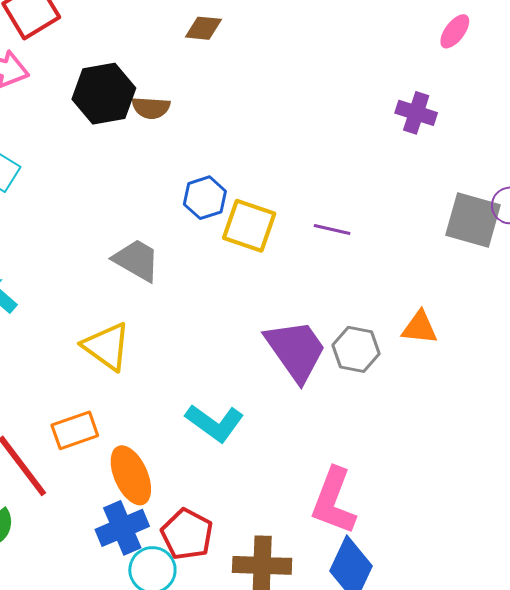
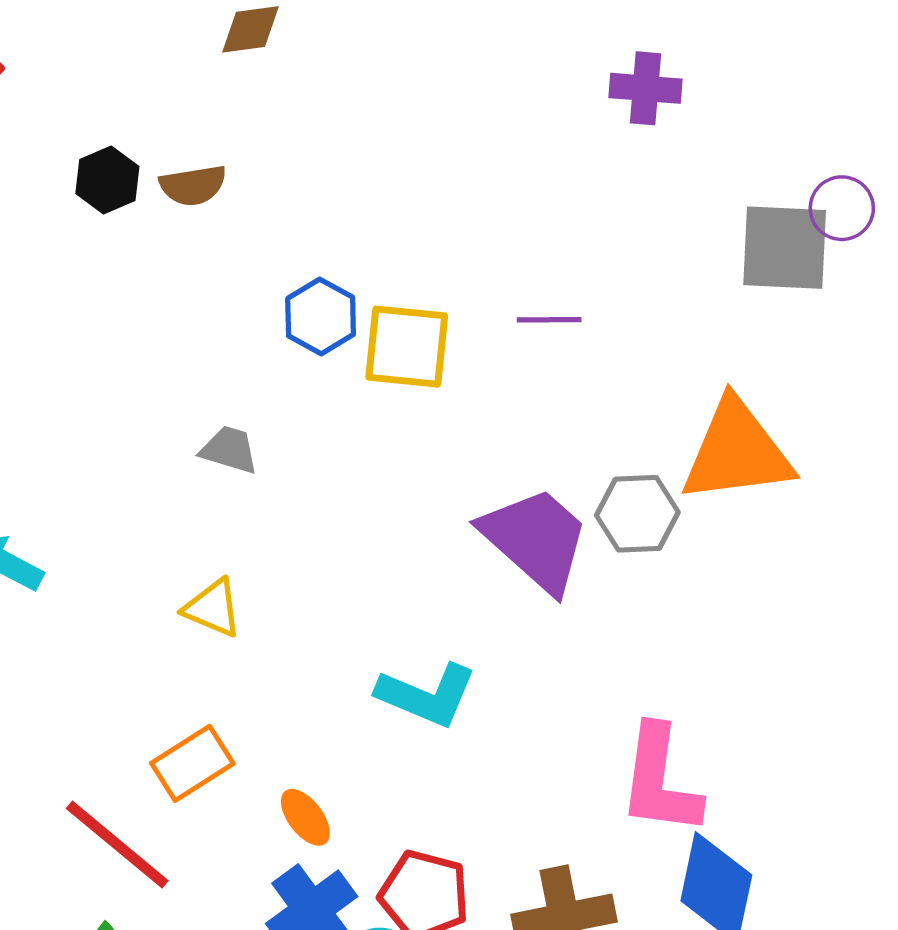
black hexagon: (104, 94) -> (107, 180), size x0.6
gray trapezoid: (137, 260) -> (229, 450), size x0.7
orange triangle: (420, 328) -> (737, 452), size x1.8
yellow triangle: (107, 346) -> (213, 608), size x0.7
orange ellipse: (131, 475) -> (305, 817), size x0.6

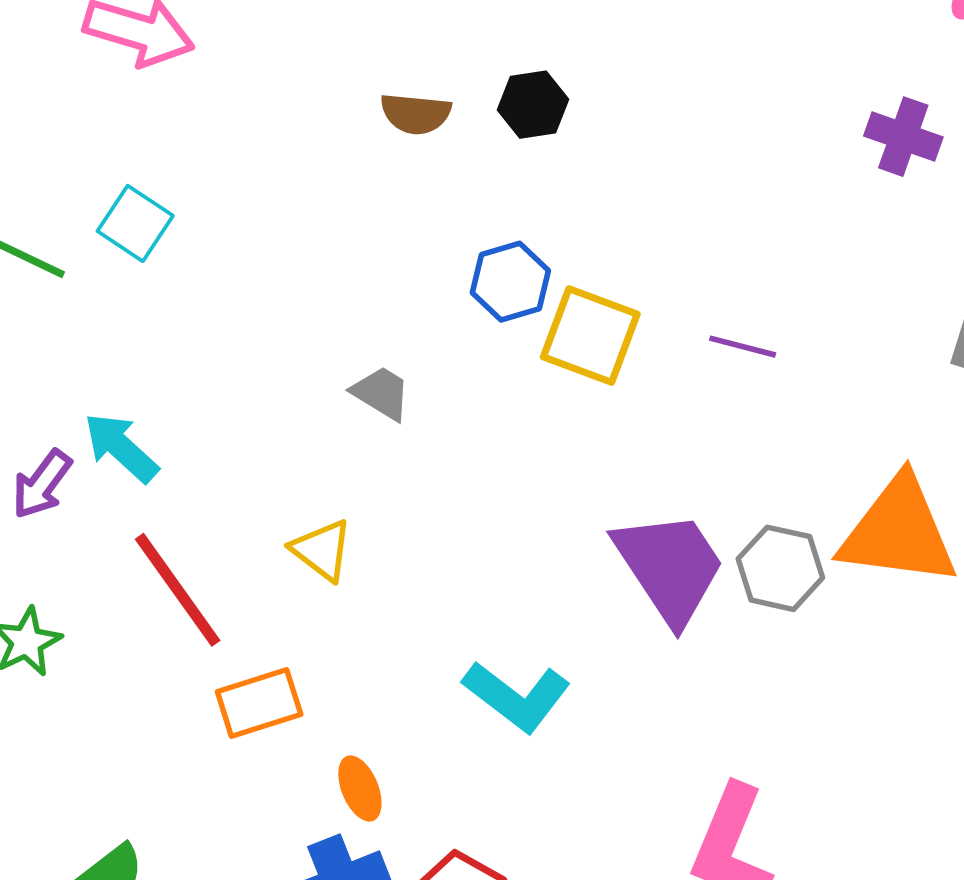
black hexagon: (107, 180) -> (533, 105), moved
red line: (117, 845) -> (178, 590), moved

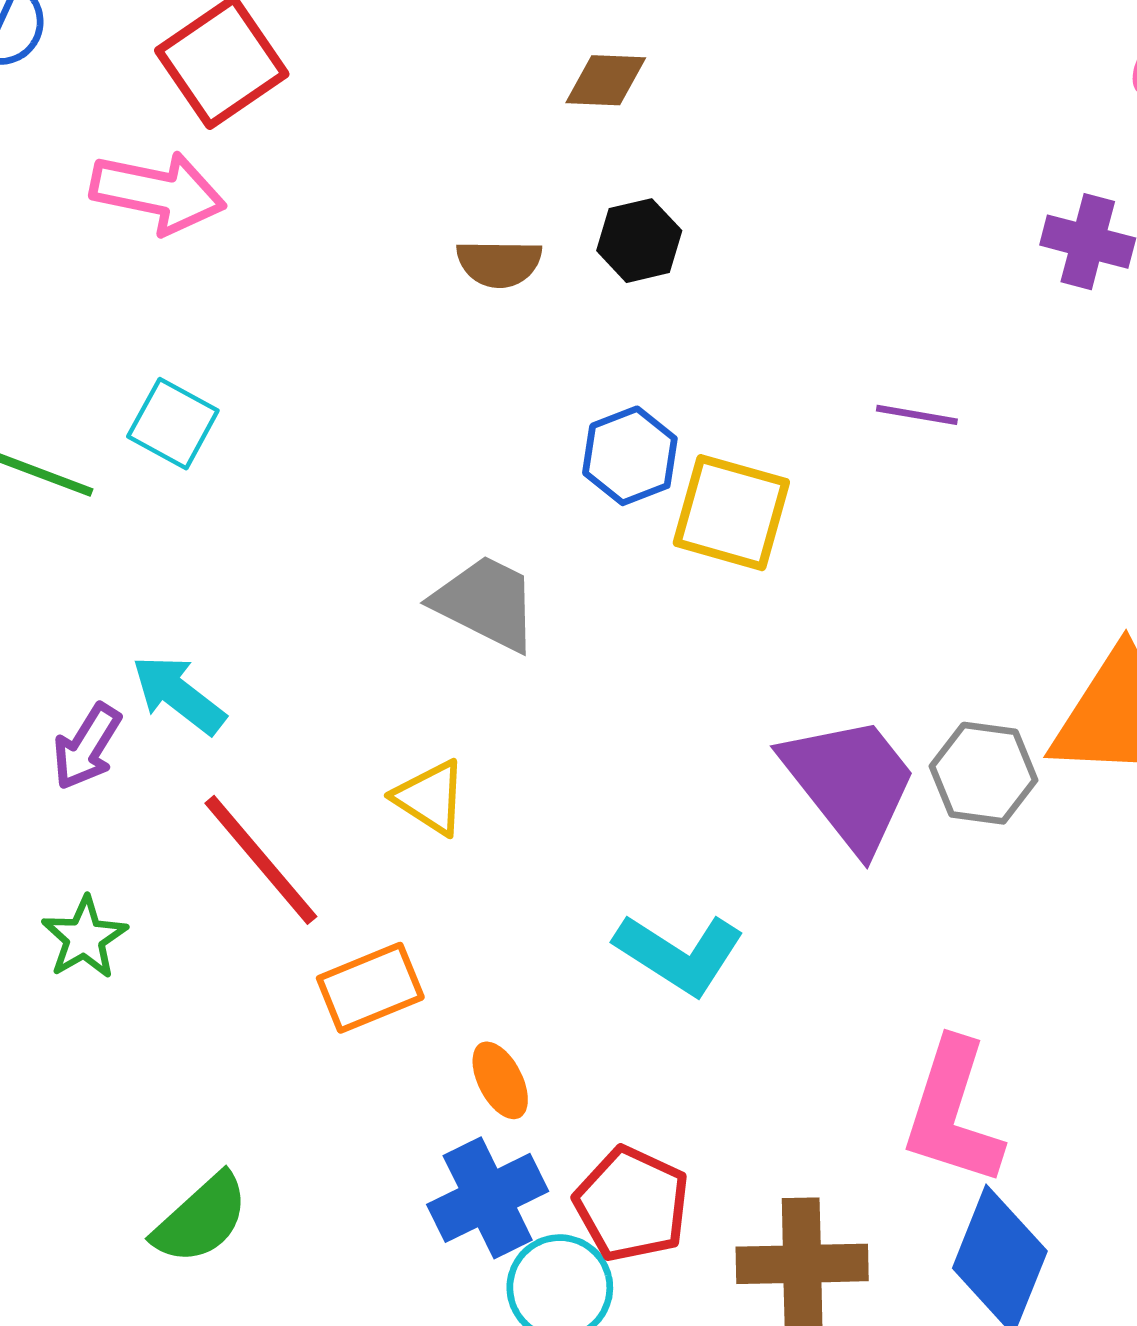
purple line: (743, 347) -> (917, 415), moved
gray trapezoid: (381, 393) -> (486, 603), size x1.5

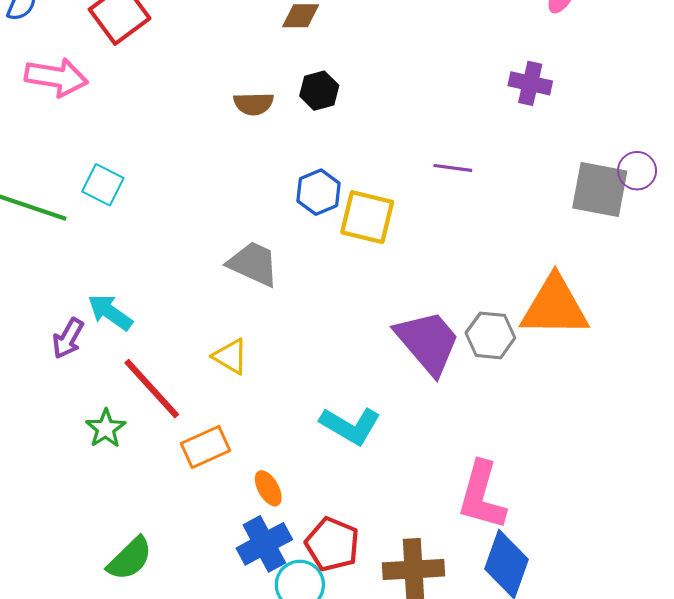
pink arrow: (158, 192) -> (56, 77), moved
green star: (85, 938) -> (106, 428), moved

